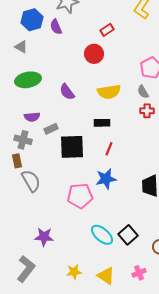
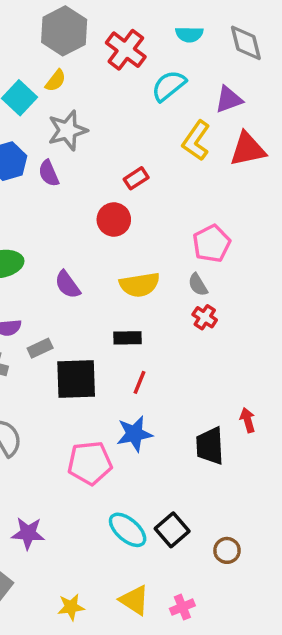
red cross: (147, 111) -> (205, 317), turned 32
yellow star: (74, 272) -> (71, 607), moved
pink cross: (139, 273) -> (182, 607), moved

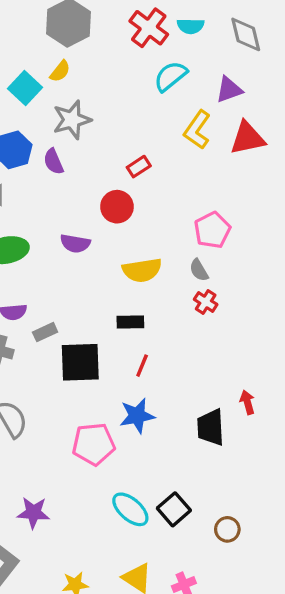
red cross: (126, 50) -> (149, 28), moved
purple semicircle: (68, 285) -> (75, 243), moved, turned -44

